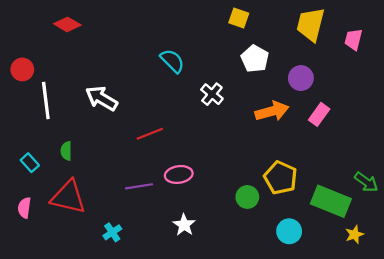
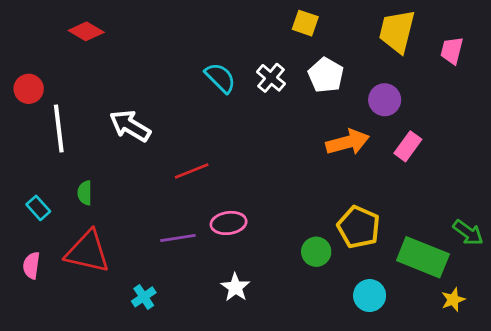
white cross: (212, 94) -> (271, 78), moved

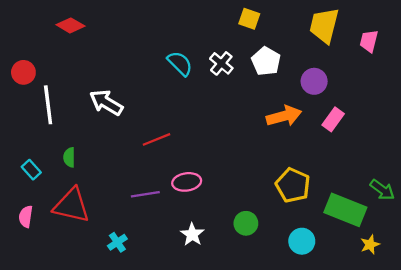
green circle: (316, 252) -> (246, 223), moved

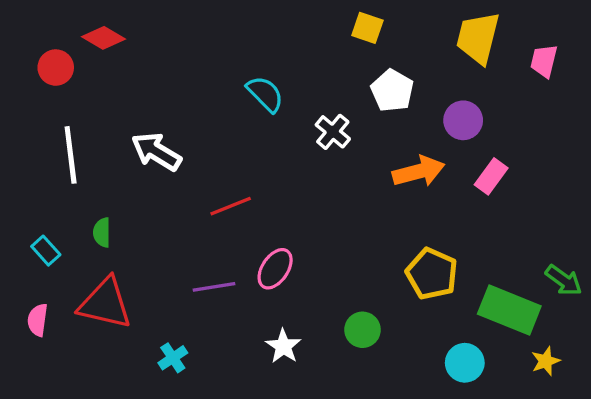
white cross: (221, 63) -> (333, 132), moved
red circle: (23, 72) -> (56, 68), moved
pink ellipse: (187, 182) -> (275, 269), turned -48
cyan circle: (302, 241) -> (465, 363), moved

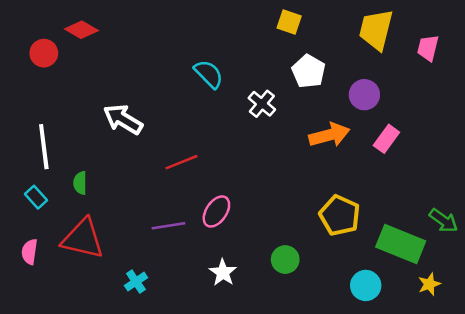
white line: (71, 155) -> (44, 147), moved

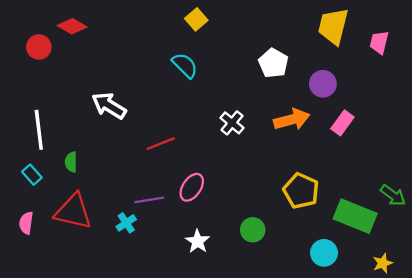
yellow square: (289, 22) -> (196, 19), moved, turned 30
white cross: (262, 104) -> (232, 123), moved
cyan cross: (136, 282) -> (126, 223), moved
yellow star: (429, 284) -> (383, 263), moved

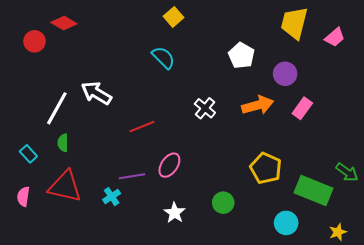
pink trapezoid: (379, 42) -> (335, 37), turned -145
white line: (39, 130) -> (57, 108), moved, turned 36

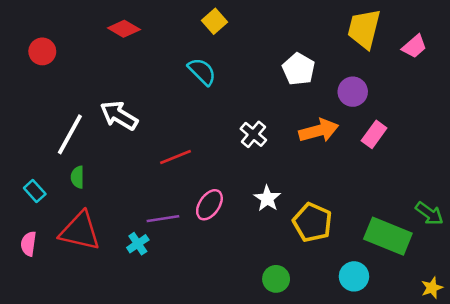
red diamond: (64, 23) -> (124, 29), moved
yellow pentagon: (266, 168) -> (312, 222), moved
green circle: (223, 203) -> (276, 279), moved
white star: (175, 213) -> (267, 198), moved
yellow star: (338, 232) -> (432, 288), moved

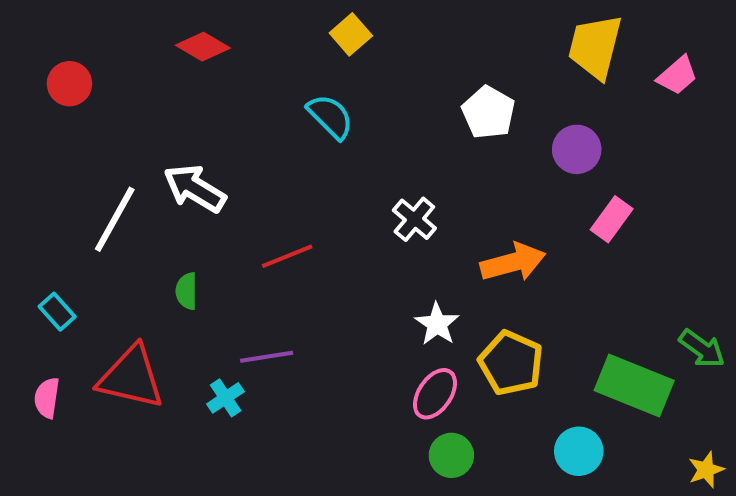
orange arrow: (319, 131) -> (513, 262), moved
green semicircle: (77, 177) -> (187, 291), moved
pink ellipse: (209, 205) -> (435, 394), moved

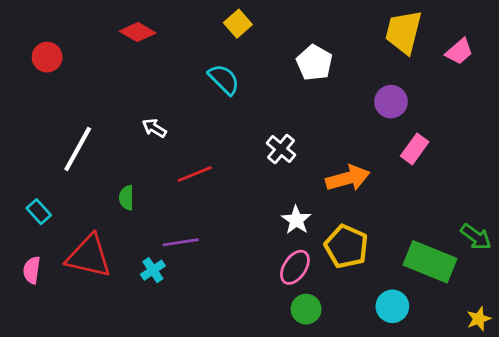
white pentagon: (488, 112) -> (314, 63), moved
white arrow: (195, 188) -> (154, 128), moved, size x0.6

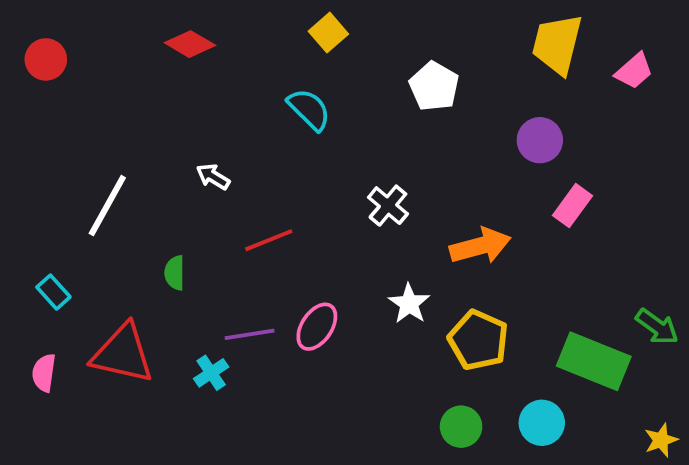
red circle: (47, 57) -> (46, 59), moved
pink ellipse: (295, 267) -> (317, 327), moved
green circle: (306, 309) -> (461, 427), moved

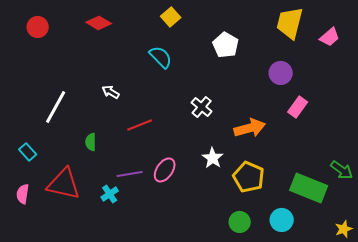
red circle: (46, 59) -> (38, 27), moved

